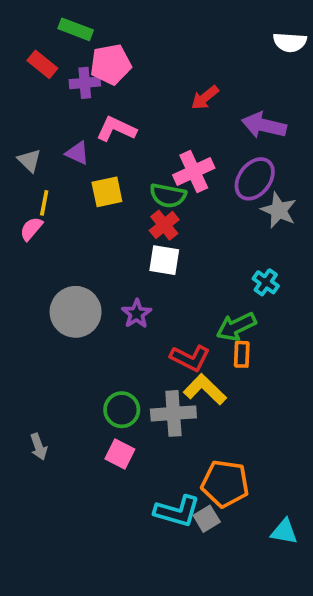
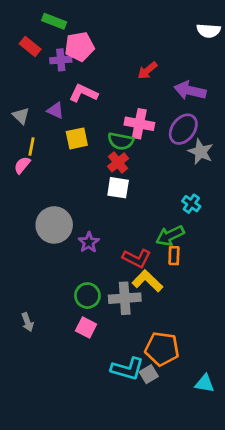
pink cross: (194, 172) -> (139, 124), turned 36
purple star: (137, 314) -> (89, 242), moved

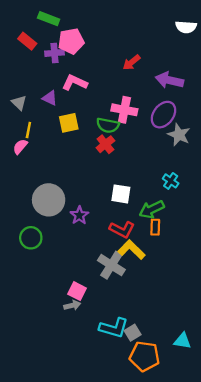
white square: (118, 188) -> (121, 194), moved
green circle: (87, 296) -> (31, 238), moved
gray cross: (125, 298) -> (111, 265), turned 36
gray arrow: (28, 322) -> (72, 305), moved, turned -84
orange pentagon: (162, 349) -> (145, 356), moved

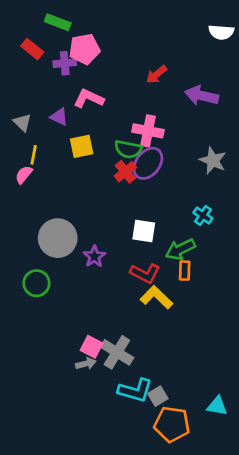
purple ellipse: (163, 115) -> (148, 163), moved
gray cross: (111, 265) -> (117, 352), moved

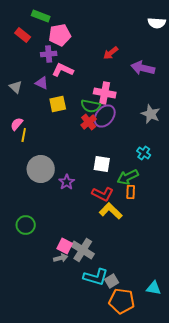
purple cross: (65, 63) -> (49, 54), moved
yellow line: (34, 155) -> (24, 135), moved
green circle: (37, 283) -> (26, 225), moved

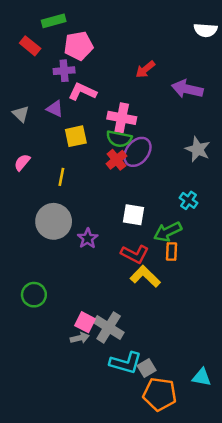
green rectangle: (41, 16) -> (54, 21), turned -36
pink cross: (105, 93) -> (122, 118), moved
yellow line: (24, 135) -> (61, 177), moved

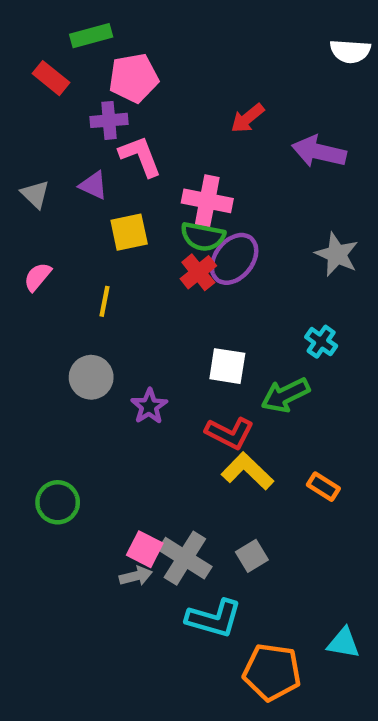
pink L-shape: (82, 92) -> (140, 156), turned 44
gray circle: (54, 221) -> (91, 377), size x0.7
orange rectangle: (171, 251) -> (323, 487), moved, turned -60
gray square: (147, 368) -> (252, 556), moved

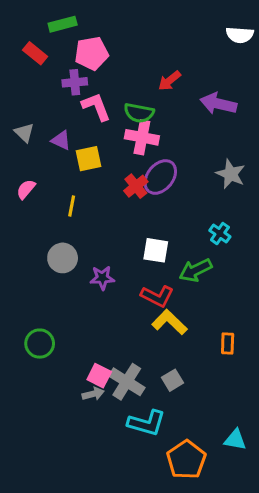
purple triangle: (93, 185) -> (61, 140), moved
green semicircle: (203, 237) -> (139, 113), moved
purple star: (149, 406) -> (102, 278), turned 30
orange rectangle: (323, 487) -> (228, 344), moved, turned 60
orange pentagon: (272, 672) -> (186, 460), turned 30

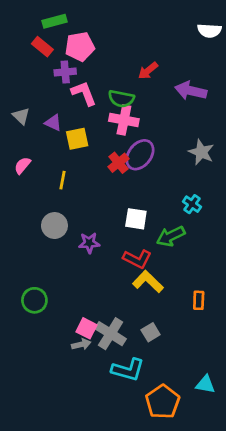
red rectangle: (35, 53) -> (42, 47), moved

